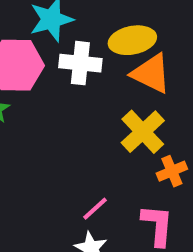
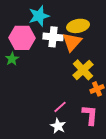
orange triangle: (151, 73) -> (72, 42), moved, turned 45

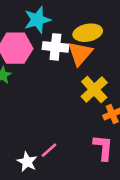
pink line: (60, 107) -> (49, 150), moved
white star: (58, 126) -> (27, 162), moved

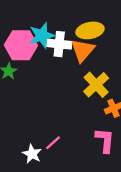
cyan star: (37, 20) -> (42, 35), moved

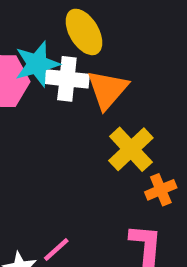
yellow ellipse: (90, 30) -> (84, 32), moved, turned 70

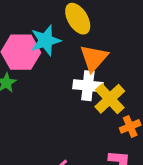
white cross: (67, 79) -> (88, 86), moved

